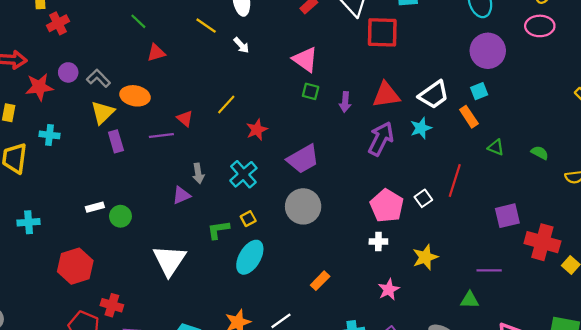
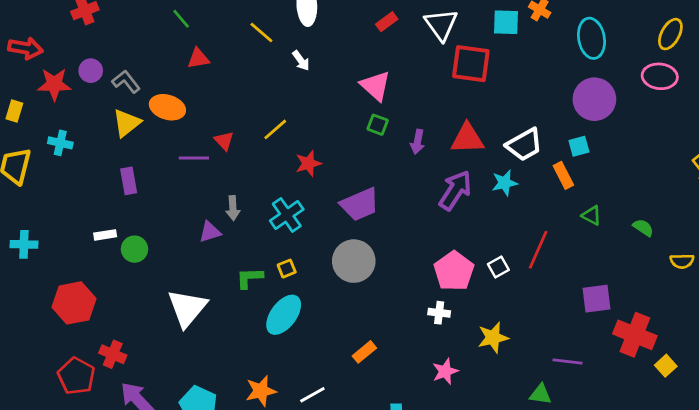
purple rectangle: (116, 141) -> (129, 181), moved

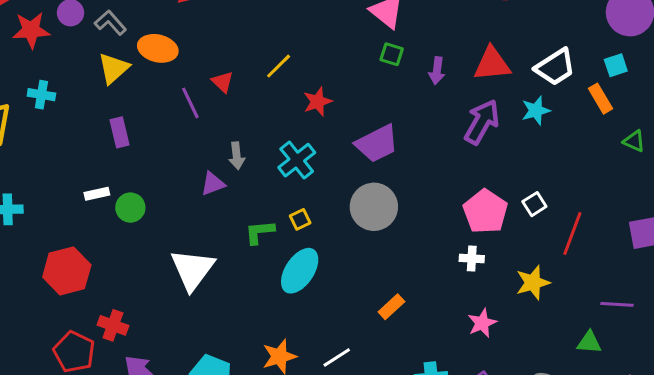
purple line: (194, 158) -> (190, 103), turned 68
red line: (538, 250) -> (572, 233), moved

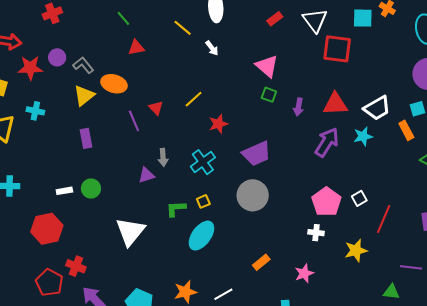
white rectangle: (97, 194) -> (64, 191), moved
pink star: (482, 323) -> (304, 273), moved

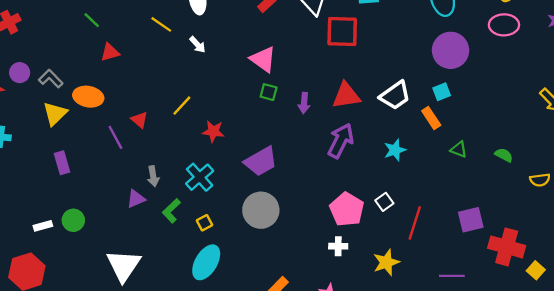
red star: (218, 124) -> (213, 131), turned 30
cyan star: (363, 136) -> (395, 150), moved
green L-shape: (176, 209) -> (171, 211), moved, turned -35

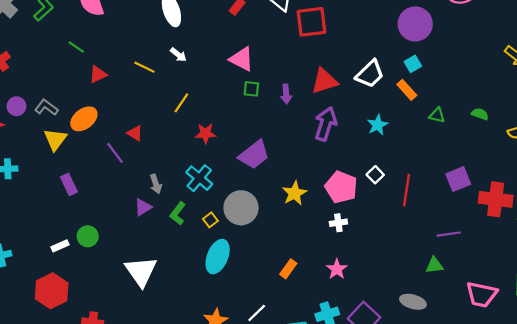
yellow line: (161, 24) -> (144, 67), moved
orange ellipse: (88, 97) -> (84, 119), turned -40
yellow line: (182, 106) -> (181, 103), moved
gray circle: (261, 210) -> (241, 208), moved
yellow star: (386, 262) -> (295, 193), moved

